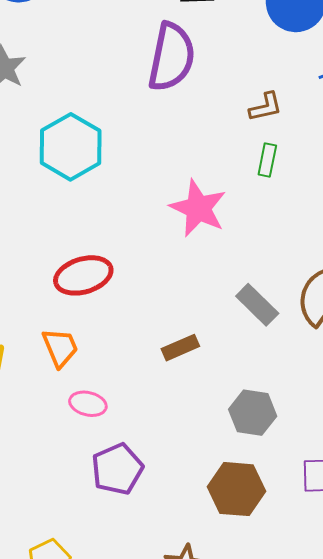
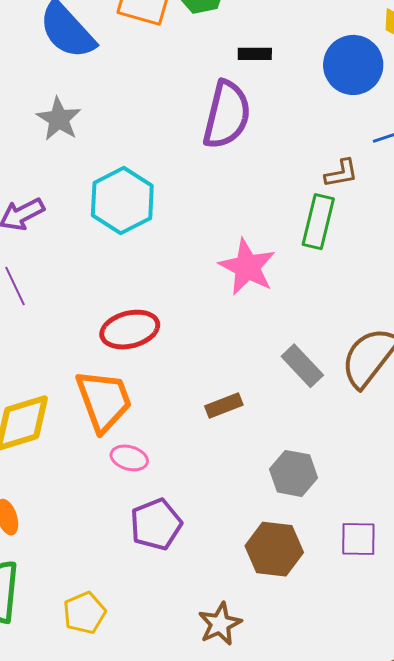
brown L-shape: (265, 107) -> (341, 173), moved
green rectangle: (267, 160) -> (318, 222), size x1.6
orange trapezoid: (60, 348) -> (104, 401), size x1.6

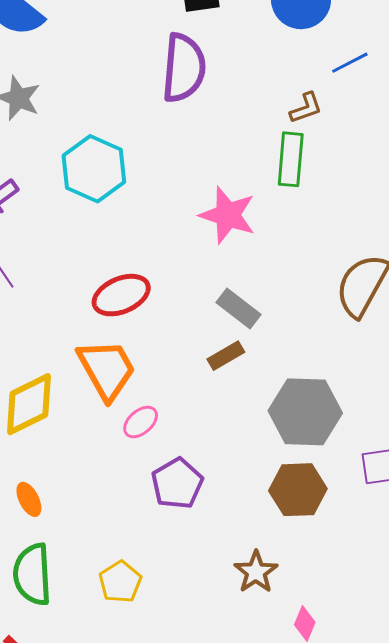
gray rectangle: (302, 366) -> (238, 309), moved
pink ellipse: (129, 458) -> (141, 422), turned -48
gray hexagon: (294, 473) -> (305, 412), size x1.5

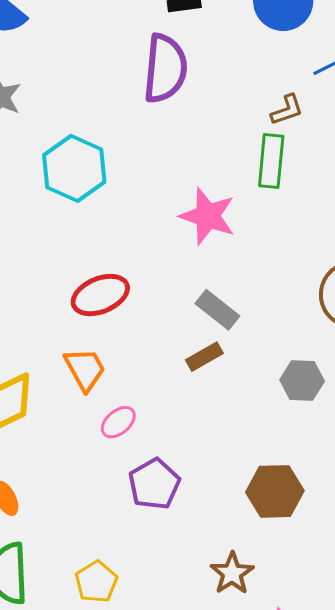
orange trapezoid: (107, 369) -> (85, 369), size x0.7
gray hexagon: (305, 412) -> (302, 381), moved, size x0.6

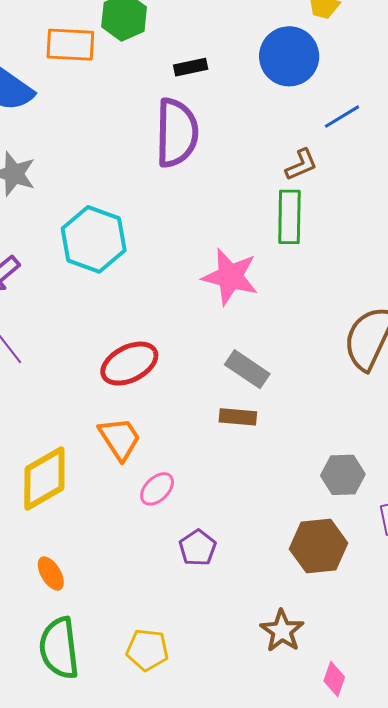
brown rectangle: (204, 357) -> (238, 417), turned 39
gray hexagon: (302, 381) -> (343, 475), moved
purple pentagon: (154, 484) -> (198, 548), size x0.7
yellow pentagon: (96, 582) -> (147, 650), turned -30

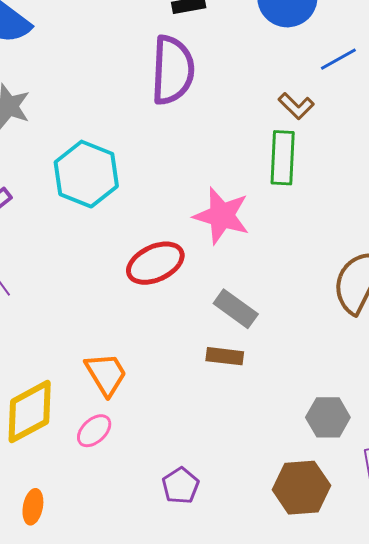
brown L-shape: (301, 165) -> (296, 106), turned 66
red ellipse: (129, 364) -> (155, 263), moved
pink ellipse: (157, 489) -> (94, 431), moved
orange ellipse: (51, 574) -> (33, 507), turned 40

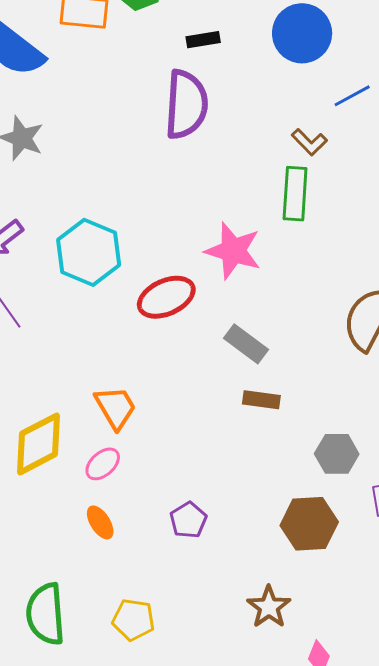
cyan hexagon: (86, 174) -> (89, 252), moved
brown rectangle: (225, 356) -> (261, 400), moved
orange ellipse: (33, 507) -> (100, 522), moved, turned -44

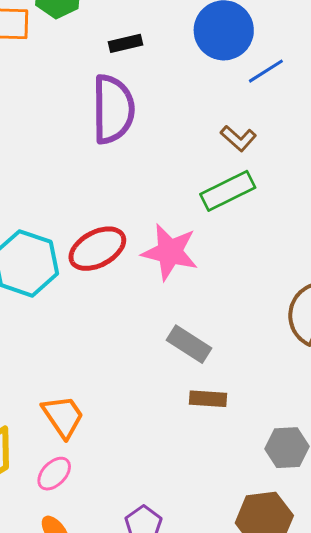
blue line: (352, 96) -> (266, 71), moved
green rectangle: (295, 194) -> (228, 191), turned 64
red ellipse: (166, 297) -> (97, 249), moved

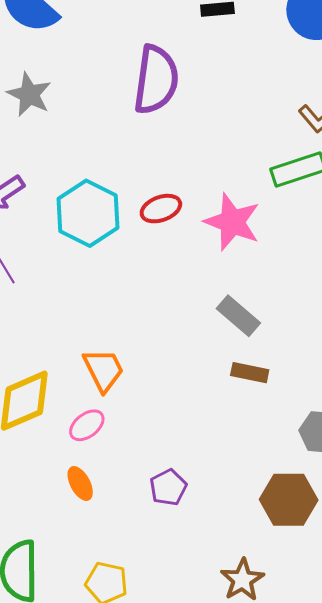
purple semicircle: (113, 109) -> (156, 80), moved
red ellipse: (97, 249) -> (161, 209), size x0.7

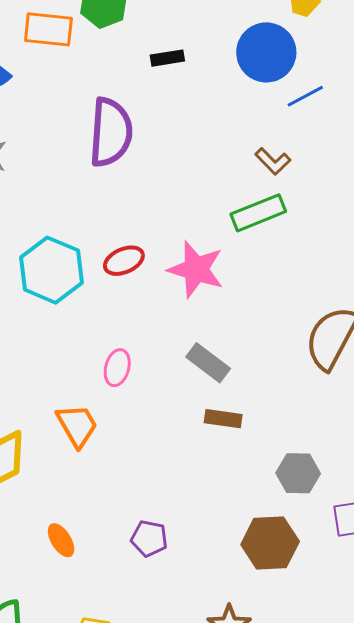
pink ellipse: (87, 425) -> (117, 368), moved, turned -33
purple pentagon: (168, 487) -> (149, 539), turned -30

